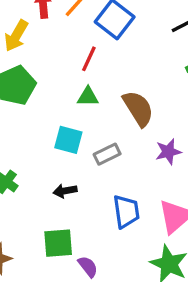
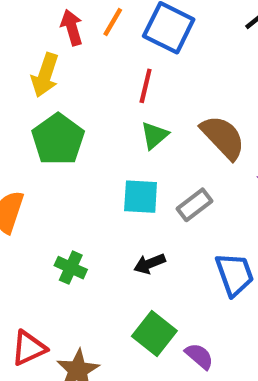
green triangle: (88, 97) -> (154, 135), turned -30
green square: (58, 243) -> (154, 334), turned -36

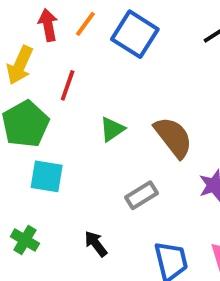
red line: (146, 86) -> (68, 85), moved
cyan square: (141, 197) -> (47, 176), moved
black arrow: (149, 264) -> (96, 244), turned 68

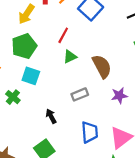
red line: (68, 85) -> (63, 35), moved
green cross: (25, 240) -> (13, 97), moved

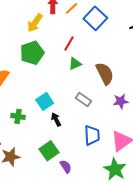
cyan square: (31, 76) -> (45, 101), moved, turned 36
gray rectangle: (80, 94) -> (83, 99), turned 56
green cross: (13, 97) -> (18, 116), moved, turned -32

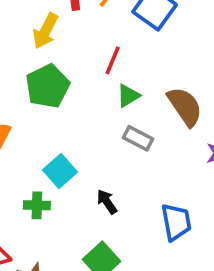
gray rectangle: (83, 99) -> (138, 138), moved
cyan square: (45, 101) -> (60, 171), moved

